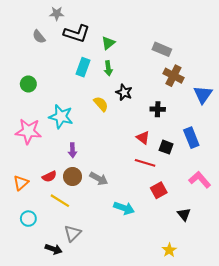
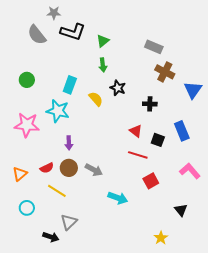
gray semicircle: (39, 37) -> (37, 35), size x1.5
cyan rectangle: (83, 67) -> (70, 85), moved
black triangle: (184, 214) -> (181, 210), moved

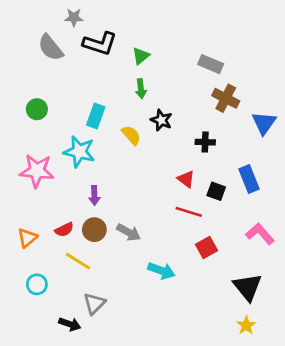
black triangle: (181, 210) -> (248, 287), size x1.6
yellow star: (161, 238) -> (246, 325), moved

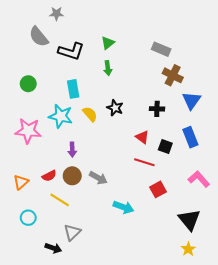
black L-shape: (100, 44) -> (71, 51), moved
cyan rectangle: (96, 116) -> (73, 89), turned -30
black star: (161, 120) -> (115, 108), moved
blue triangle: (264, 123) -> (191, 100), moved
yellow semicircle: (131, 135) -> (90, 114), moved

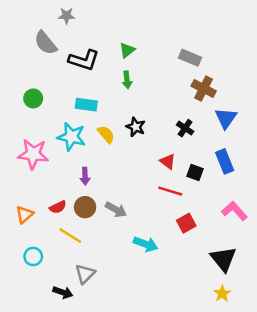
cyan rectangle: (73, 89) -> (86, 105), turned -72
black cross: (157, 109) -> (185, 128), turned 32

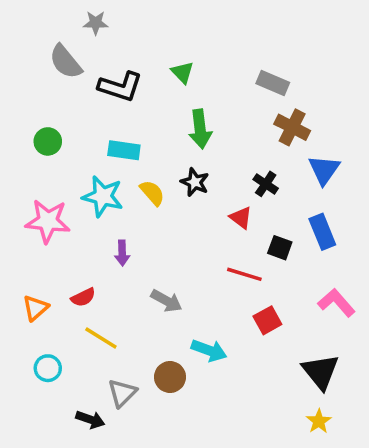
green triangle: (127, 50) -> (182, 72), turned -35
green arrow: (127, 80) -> (200, 129), moved, size x1.5
red triangle: (168, 161) -> (241, 218), moved
brown circle: (85, 207) -> (170, 377), moved

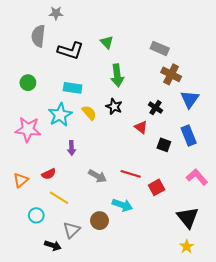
gray semicircle: (65, 62) -> (38, 36), turned 45
cyan star: (103, 196) -> (60, 115), turned 30
red line: (244, 274) -> (131, 174), moved
cyan circle: (48, 368) -> (36, 215), moved

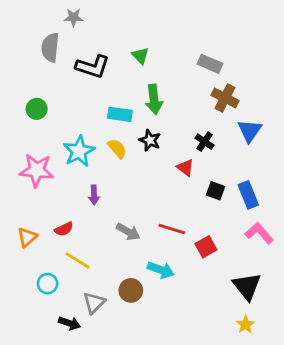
cyan rectangle: (73, 88) -> (120, 114), moved
blue rectangle: (189, 136) -> (248, 195), moved

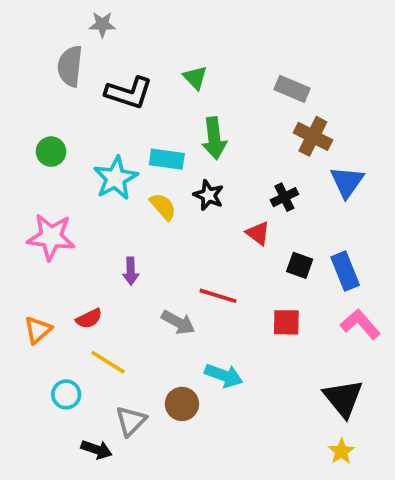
black cross: (205, 142) -> (284, 197), turned 30
cyan star: (79, 151) -> (116, 178), moved
red line: (172, 229) -> (218, 296), moved
red square: (206, 247) -> (286, 322), moved, turned 30

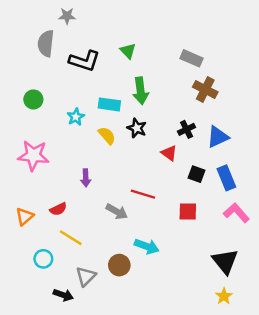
cyan star: (116, 178) -> (76, 117), size x0.6
blue triangle: (347, 182) -> (218, 137), moved, turned 30

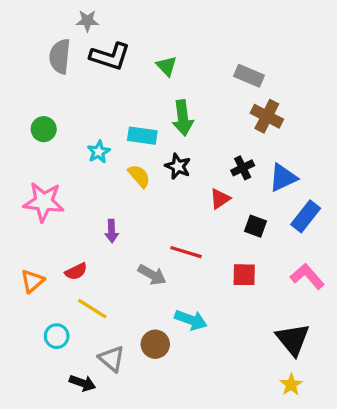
black L-shape: (84, 61) -> (110, 56), moved
red triangle: (169, 153) -> (220, 199), turned 49
blue rectangle: (226, 178) -> (306, 216), moved, turned 60
gray triangle: (86, 276) -> (112, 359), turned -35

